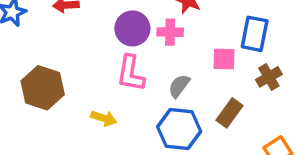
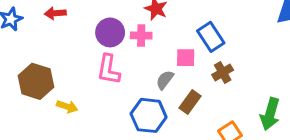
blue rectangle: (255, 34) -> (211, 37), turned -44
gray semicircle: (179, 86) -> (165, 80), moved
yellow arrow: (104, 118) -> (67, 107), moved

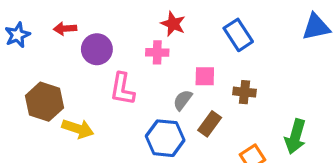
purple circle: (110, 32) -> (97, 49), moved
blue rectangle: (211, 37) -> (238, 35), moved
brown cross: (223, 72) -> (245, 92), turned 36
yellow arrow: (67, 107) -> (78, 129), size x1.4

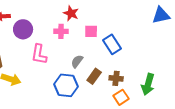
blue rectangle: (238, 35) -> (112, 44), moved
pink square: (205, 76) -> (91, 31), moved
brown cross: (245, 92) -> (116, 78), moved

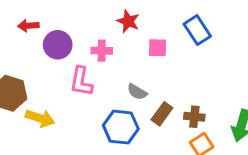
pink cross: (61, 31) -> (102, 51), moved
blue rectangle: (112, 44) -> (197, 30), moved
gray semicircle: (77, 61) -> (137, 92), turned -96

